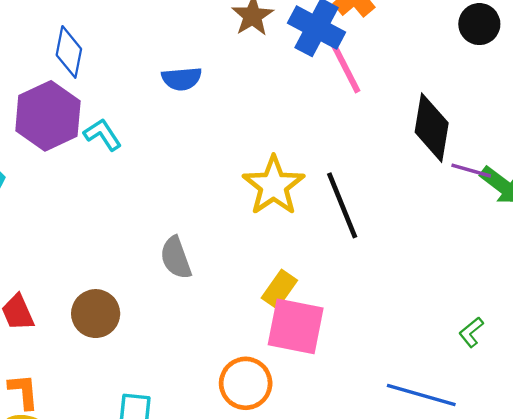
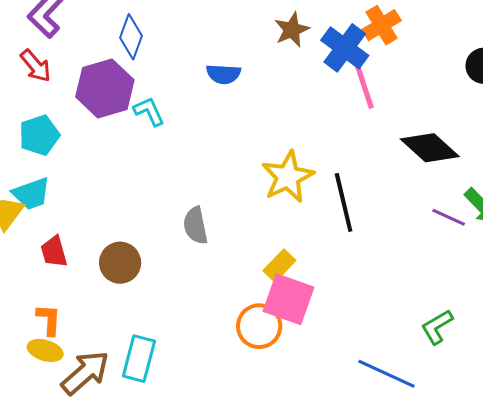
black diamond: (432, 128) -> (430, 148), turned -66
purple line: (471, 171) -> (449, 217), moved
green L-shape: (471, 332) -> (437, 327), size x1.4
orange circle: (246, 383) -> (259, 326), moved

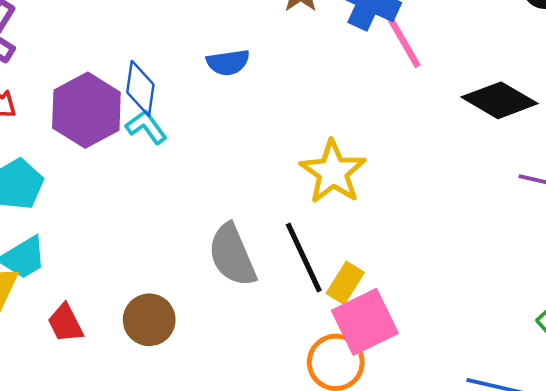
blue diamond: (131, 37) -> (140, 88), moved
black line: (344, 202) -> (304, 258), moved
gray semicircle: (195, 226) -> (232, 255), size x1.4
pink square: (288, 299) -> (365, 322), turned -34

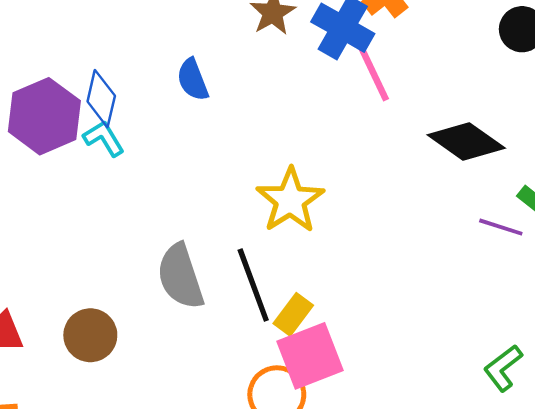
blue semicircle: (228, 62) -> (193, 80), turned 72

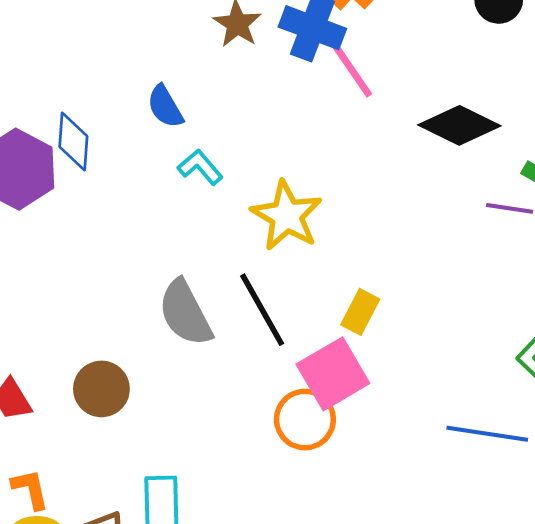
cyan L-shape: (104, 138) -> (200, 167), moved
yellow rectangle: (293, 314) -> (360, 312), moved

